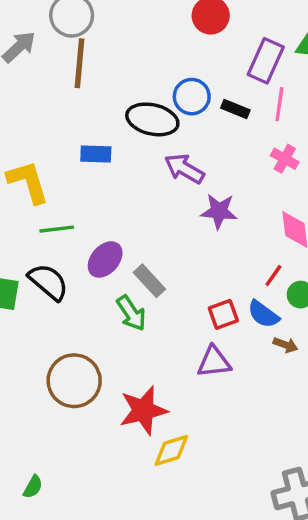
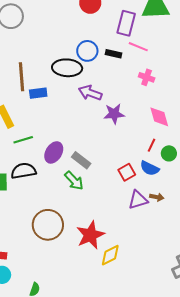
brown line: (79, 63) -> (21, 77), moved
pink line: (279, 104) -> (138, 47), turned -66
black semicircle: (48, 282) -> (24, 171), turned -40
brown arrow: (286, 345) -> (157, 197), moved
purple triangle: (214, 362) -> (138, 200), moved

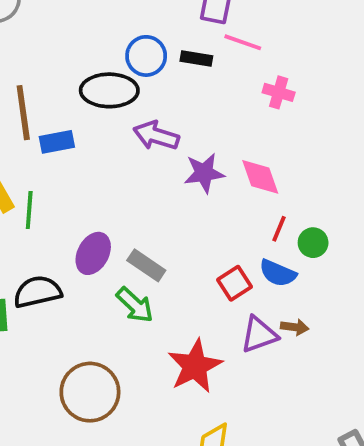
pink cross: (147, 77) -> (279, 92), moved
pink diamond: (159, 117) -> (260, 177), moved
green line: (23, 140) -> (29, 210), moved, turned -66
red star: (90, 235) -> (195, 366), moved

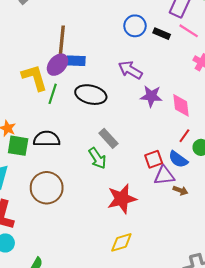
black ellipse: (109, 90) -> (91, 95), moved
purple ellipse: (93, 253) -> (57, 65), moved
purple triangle: (259, 335) -> (164, 176), moved
brown circle: (90, 392) -> (47, 188), moved

